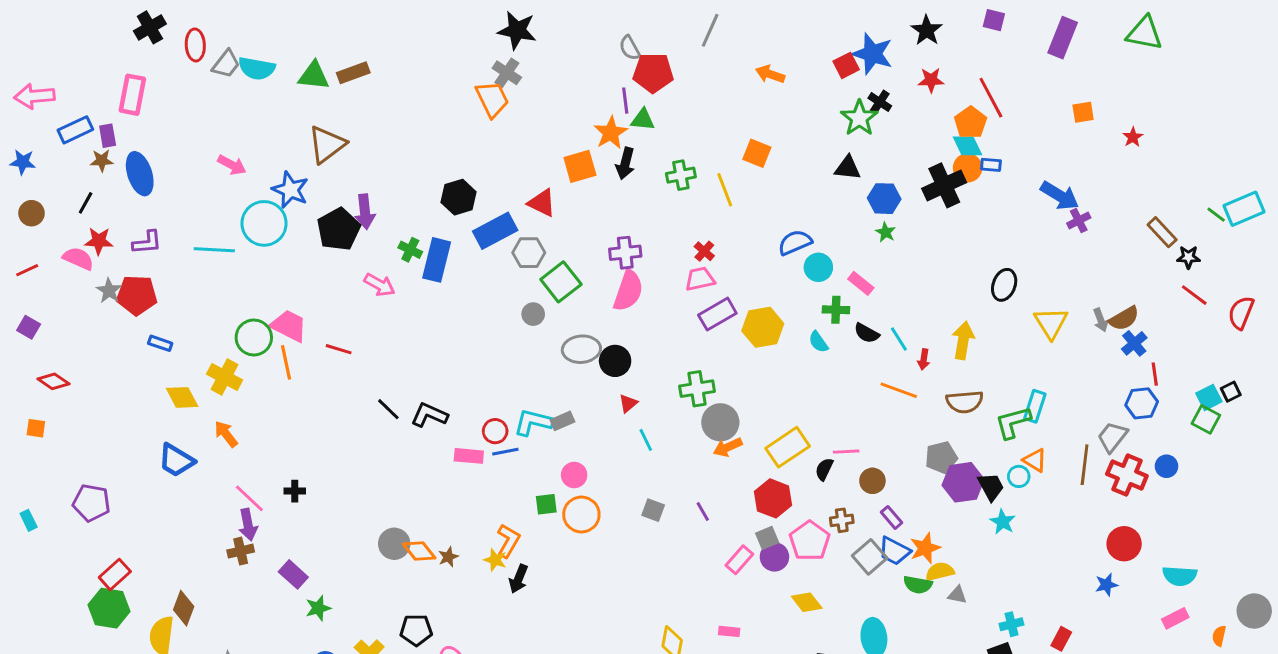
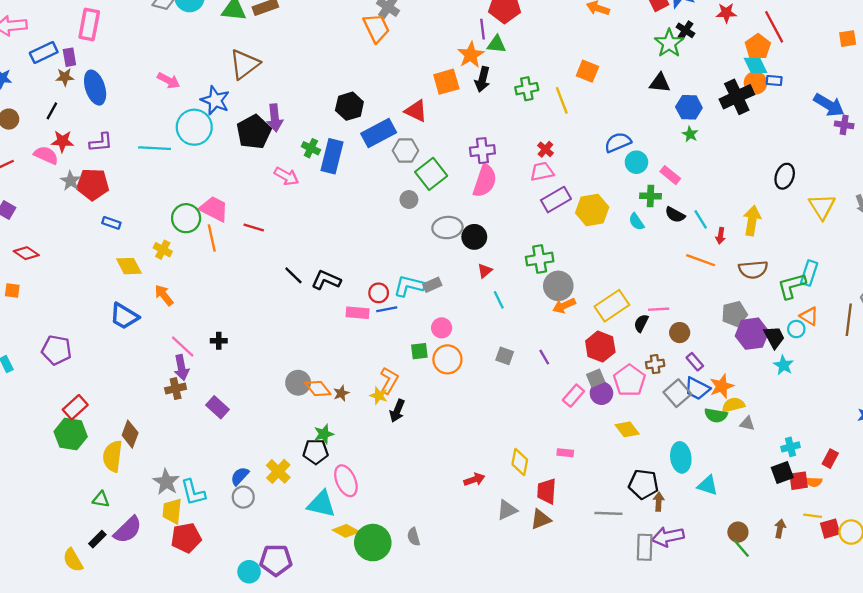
purple cross: (1079, 220) -> (844, 125), turned 36
yellow cross: (225, 377) -> (163, 250), size x0.7
green star: (318, 608) -> (324, 434), moved

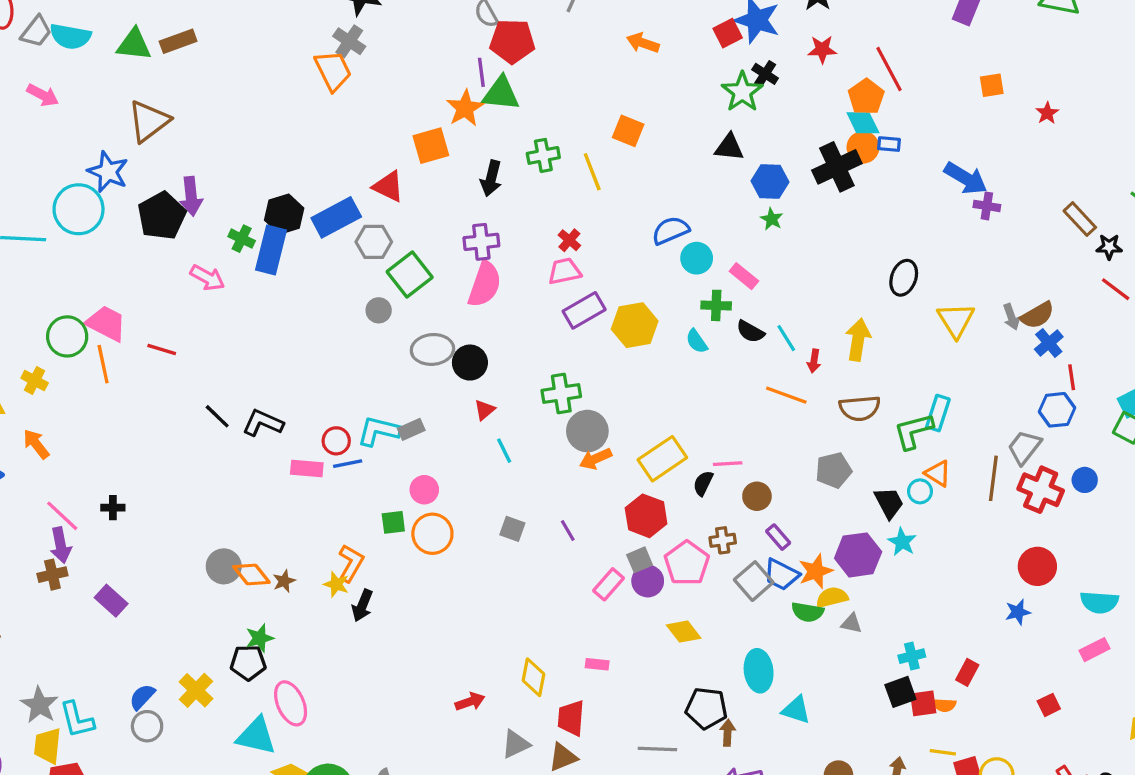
green triangle: (496, 44) -> (501, 93), size x1.4
black arrow: (482, 79) -> (491, 178), moved
pink arrow: (169, 81) -> (43, 95), moved
black hexagon: (349, 106) -> (284, 214), moved
purple hexagon: (752, 334) -> (858, 555), moved

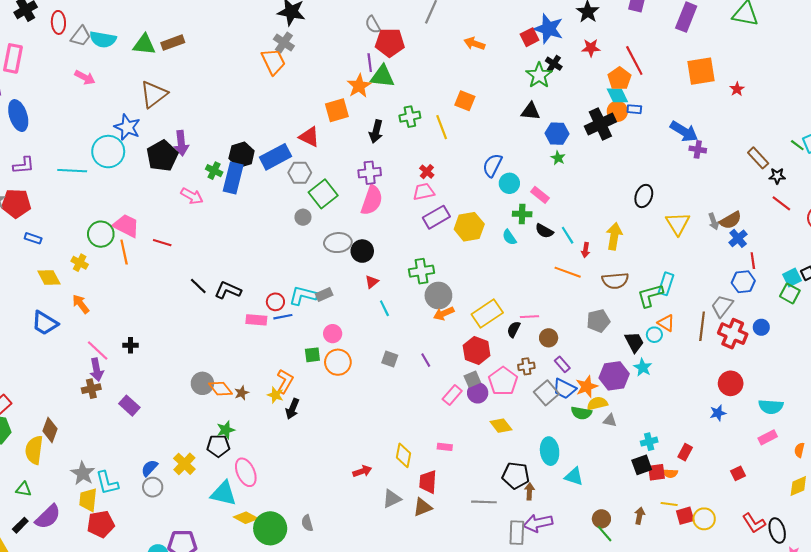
orange square: (992, 85) -> (701, 71), size x1.8
blue semicircle: (671, 230) -> (492, 165), turned -40

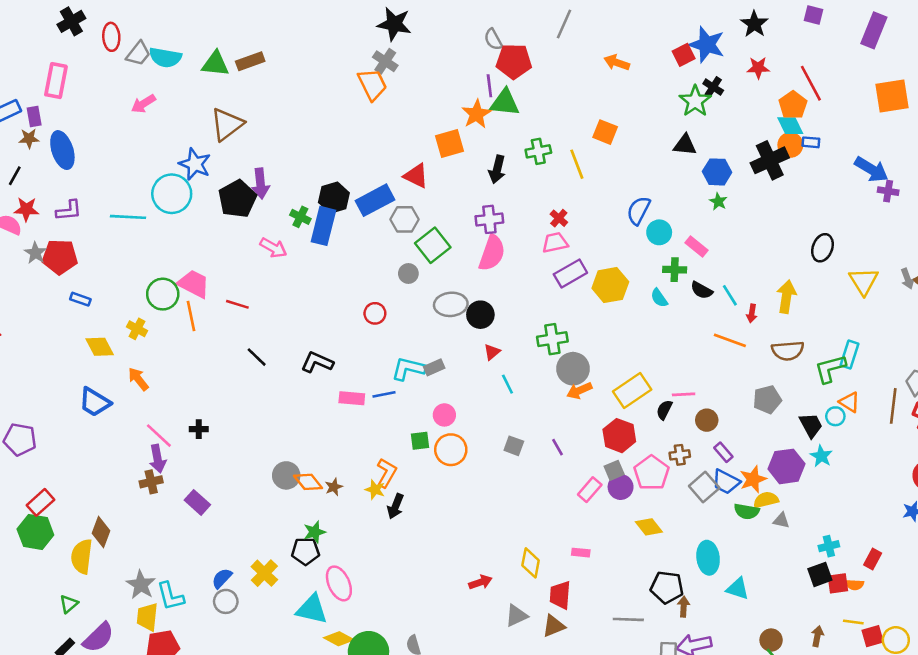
pink arrow: (85, 77) -> (143, 104), turned 120
black line: (198, 286) -> (257, 357), moved
red circle: (275, 302) -> (375, 313), moved
green triangle: (24, 489) -> (69, 604), turned -49

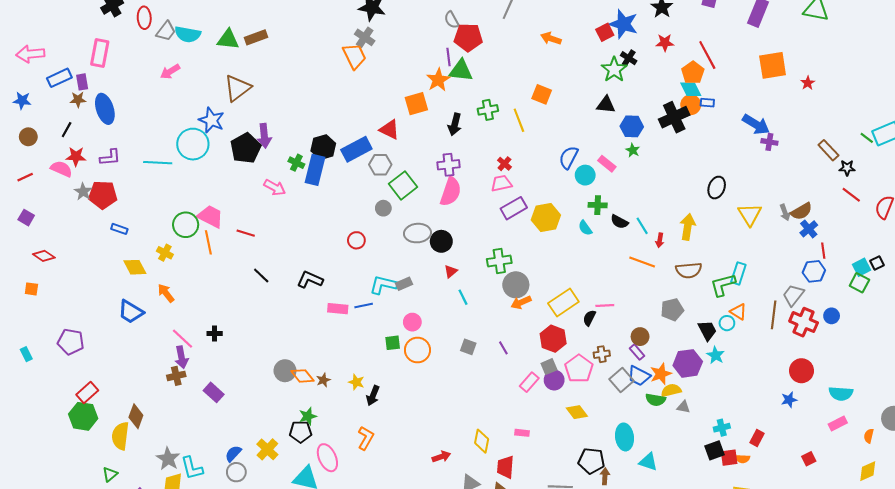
pink rectangle: (696, 246) -> (607, 164), moved
brown circle: (707, 420) -> (640, 337), moved
orange L-shape: (387, 473) -> (366, 438), moved

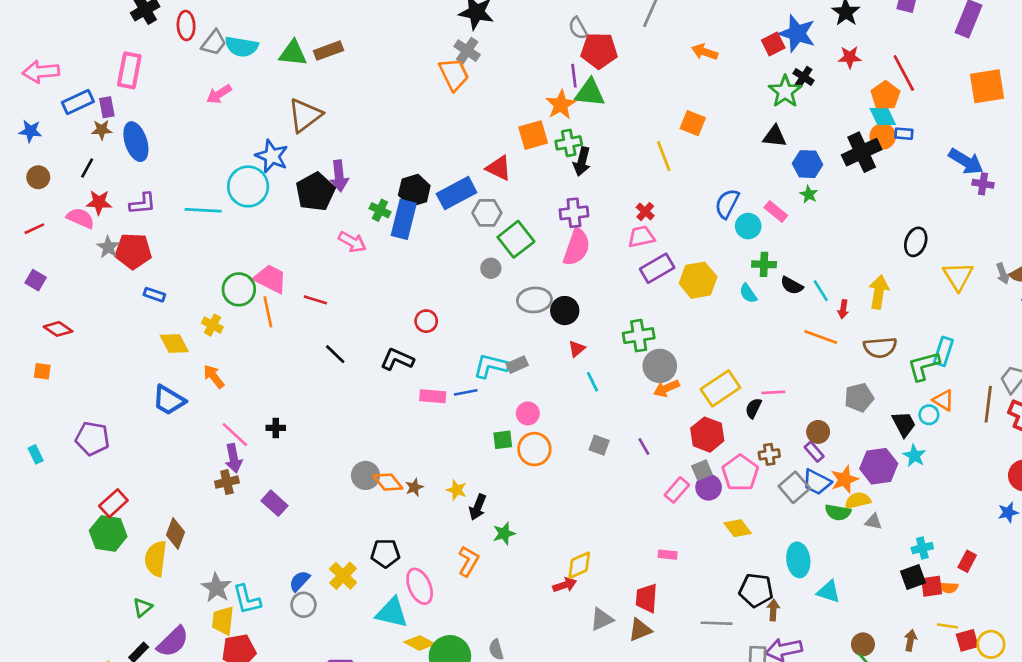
green cross: (488, 110) -> (569, 143), moved
red circle: (356, 240) -> (426, 321), moved
green star: (308, 416) -> (504, 534), moved
yellow diamond: (482, 441) -> (579, 565), moved, turned 55

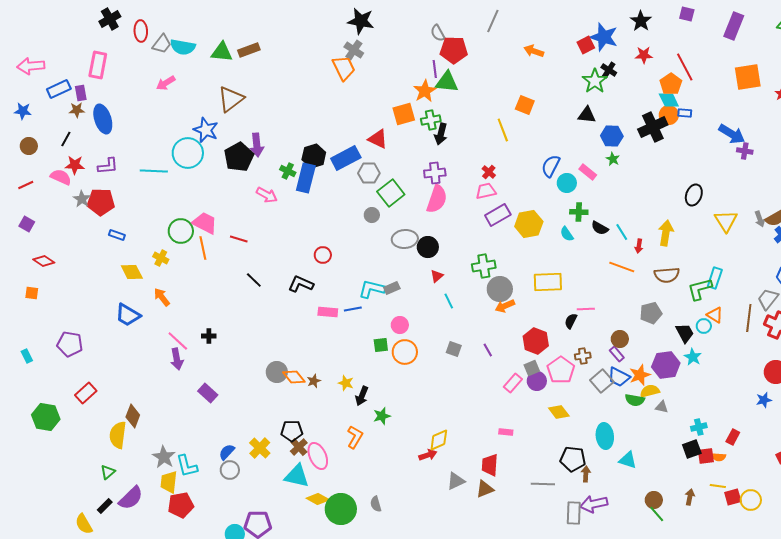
yellow rectangle: (720, 388) -> (548, 282), moved, turned 32
brown cross: (227, 482) -> (299, 447), moved, turned -30
green hexagon: (108, 534) -> (46, 417), moved

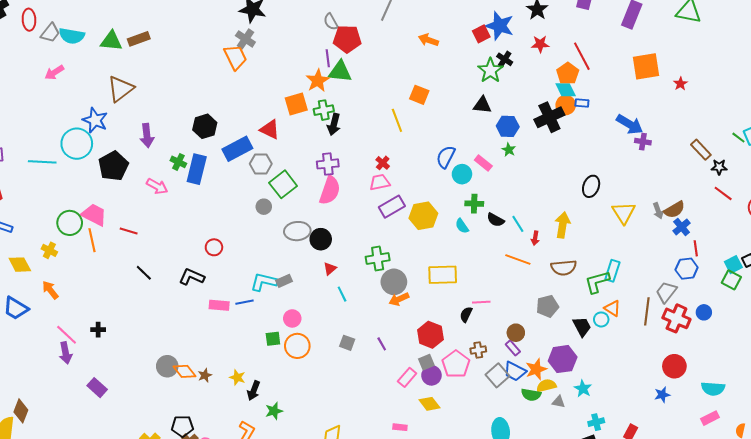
black hexagon: (314, 156) -> (205, 126), moved
black pentagon: (239, 157) -> (113, 166), moved
cyan star: (693, 357) -> (583, 389), moved
yellow diamond: (559, 412) -> (429, 404), moved

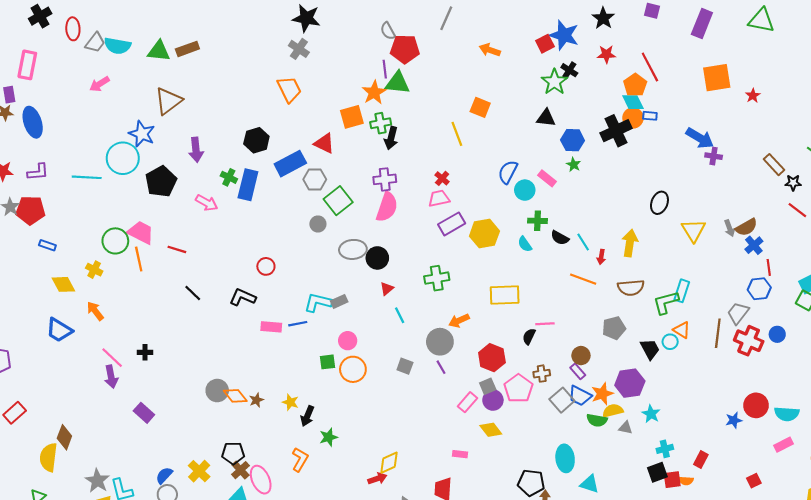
orange trapezoid: (235, 57) -> (289, 89), moved
gray circle: (394, 282) -> (440, 342), moved
red circle: (674, 366) -> (756, 405), moved

